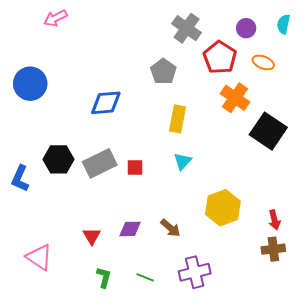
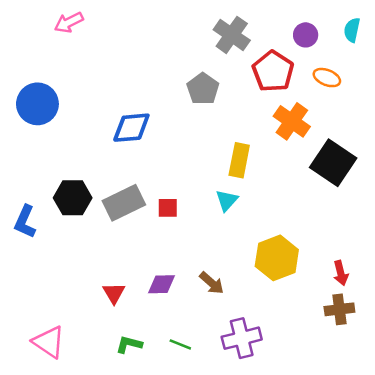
yellow rectangle: (177, 119) -> (239, 160), moved
pink triangle: (39, 257) -> (49, 342), moved
green L-shape: (104, 277) -> (129, 344), turned -90

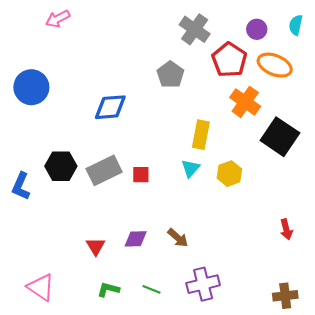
orange ellipse: (327, 78) -> (275, 65), size x1.5
yellow hexagon: (277, 258) -> (229, 174), moved, size x0.7
brown cross: (339, 309) -> (285, 296), moved

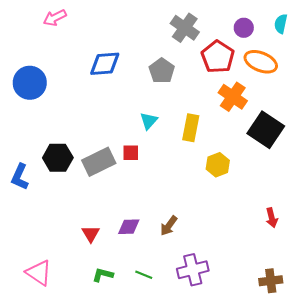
blue diamond: (110, 107) -> (105, 64), moved
cyan triangle: (190, 168) -> (149, 121), moved
red square: (141, 175) -> (131, 153), moved
brown arrow: (178, 238) -> (169, 226), turned 85

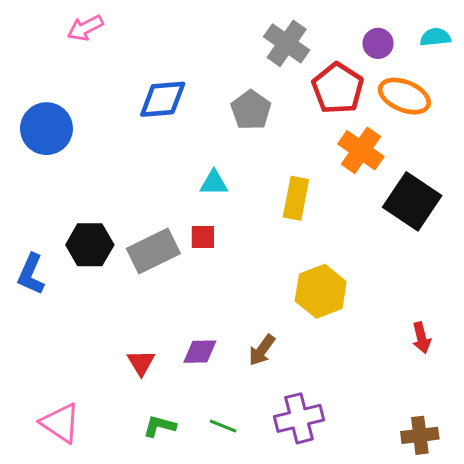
cyan semicircle: (281, 24) -> (435, 37), turned 72
cyan triangle: (149, 121) -> (214, 183), moved, turned 48
yellow hexagon: (218, 165) -> (321, 291), moved, size x1.4

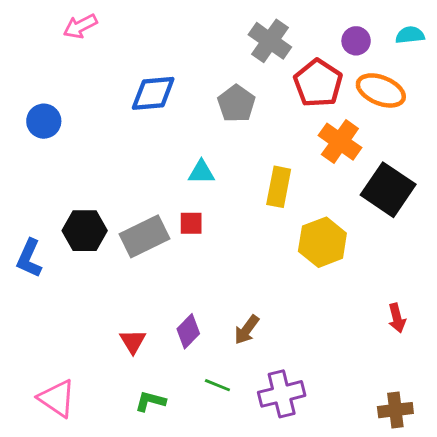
blue circle: (46, 129) -> (44, 121), size x0.7
yellow hexagon: (321, 291) -> (322, 242), moved
purple diamond: (200, 352) -> (188, 331), turned -44
green line: (223, 426) -> (217, 385), moved

